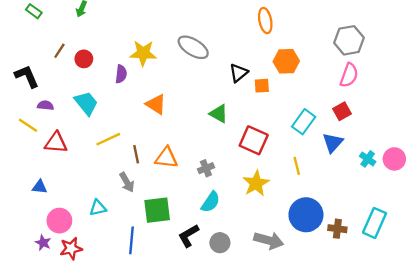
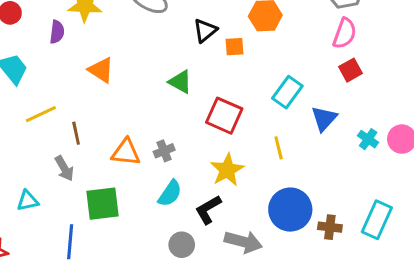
red square: (342, 111) -> (350, 70), moved
orange triangle: (166, 158) -> (126, 152), moved
black L-shape: (189, 236) -> (208, 210), moved

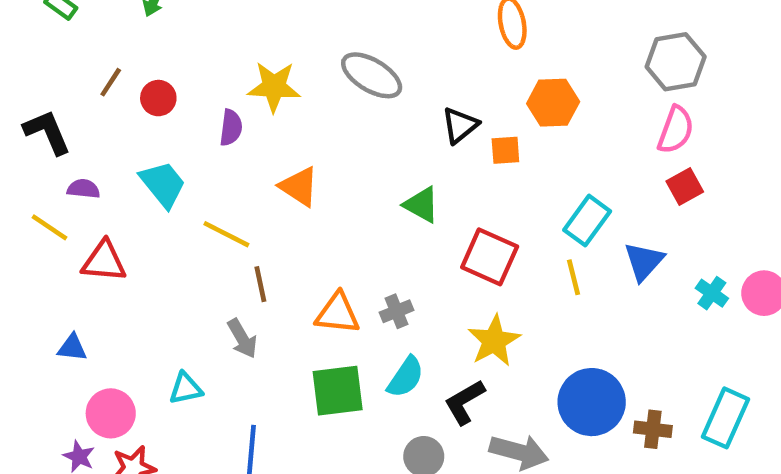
yellow line: (41, 114) -> (226, 234), moved, turned 52
yellow line: (279, 148) -> (573, 277), moved
green square: (102, 204) -> (338, 391), moved

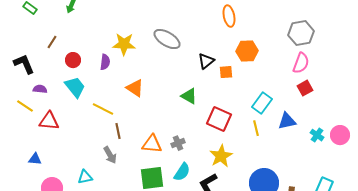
red circle: (158, 98) -> (73, 60), moved
blue triangle: (644, 261) -> (287, 121), turned 36

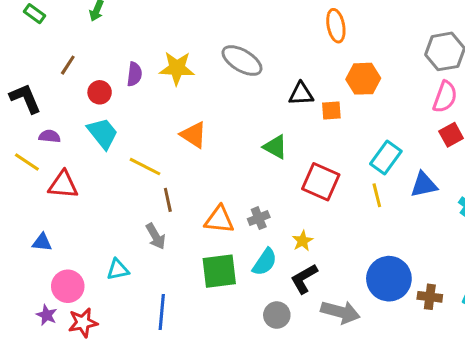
black triangle: (206, 61) -> (301, 94), turned 36
purple semicircle: (105, 62) -> (134, 74), moved
yellow star: (221, 156) -> (303, 241), moved, size x0.6

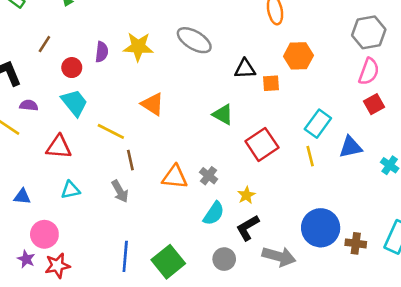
red square: (321, 182) -> (262, 144), turned 32
red triangle: (63, 185) -> (59, 147), moved
gray cross: (259, 218) -> (209, 176), turned -30
cyan triangle: (118, 270) -> (70, 190), moved
green square: (219, 271) -> (168, 262), moved, turned -32

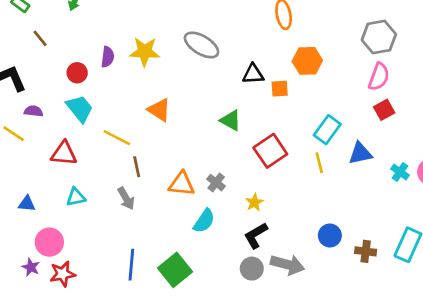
brown line: (44, 44) -> (40, 38), moved, turned -72
cyan semicircle: (214, 213) -> (204, 221), moved
blue circle: (321, 228) -> (330, 236), size x0.6
gray circle: (224, 259) -> (252, 269), moved

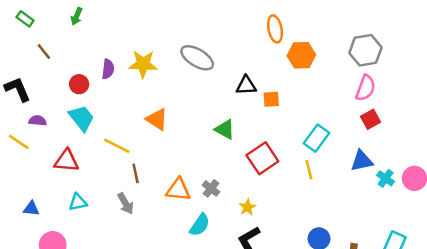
orange hexagon: (307, 61) -> (301, 55), moved
blue triangle: (360, 153) -> (362, 161), moved

